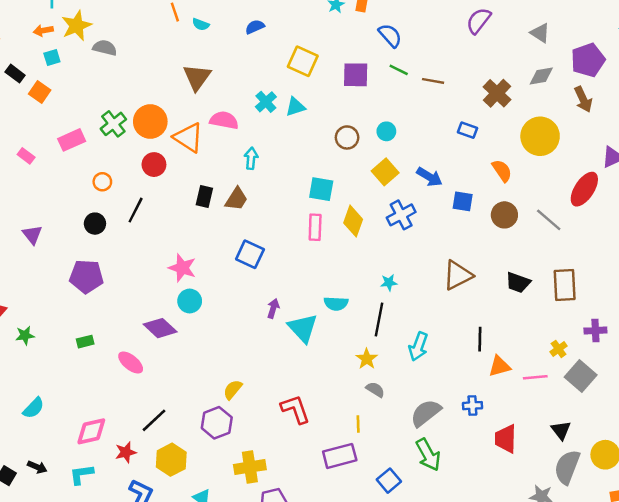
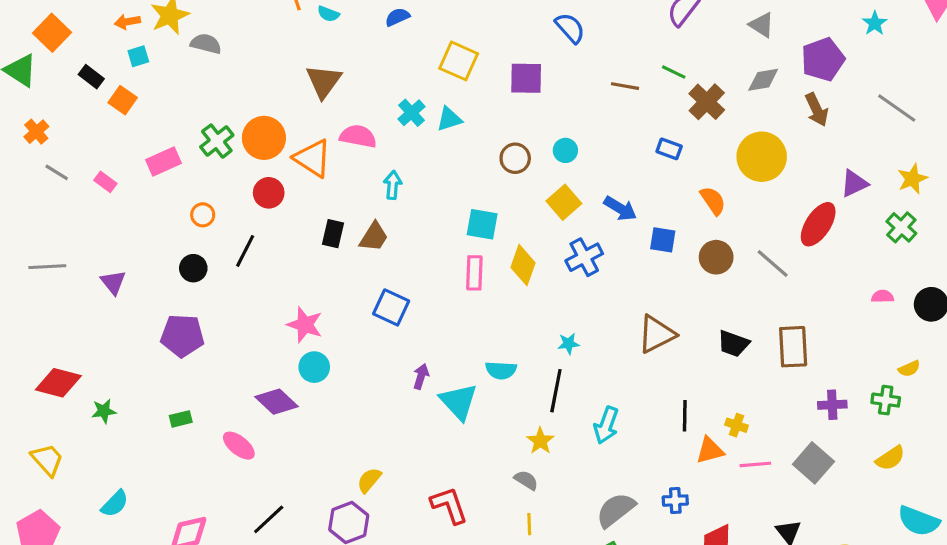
green line: (399, 70) -> (674, 72), moved
yellow cross: (559, 349) -> (737, 425), moved, turned -35
gray semicircle: (375, 390) -> (526, 480), moved

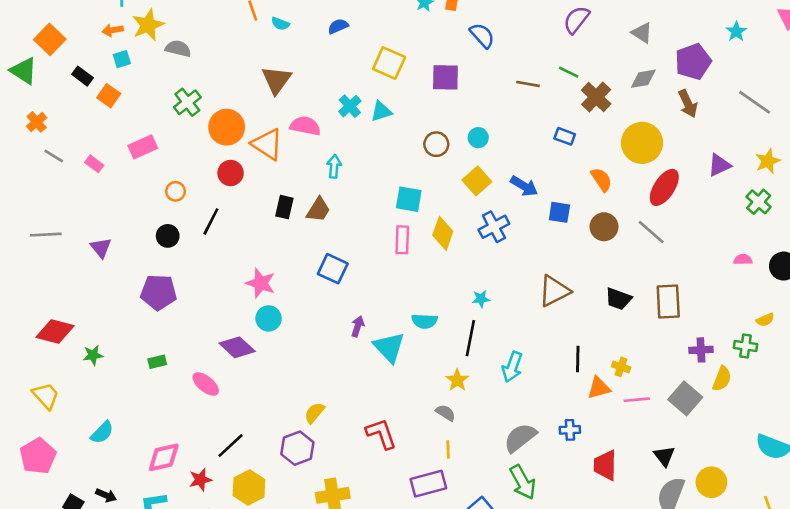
green cross: (217, 141) -> (187, 102), moved
red ellipse: (818, 224) -> (664, 187), moved
yellow semicircle: (890, 458) -> (722, 379), moved, turned -35

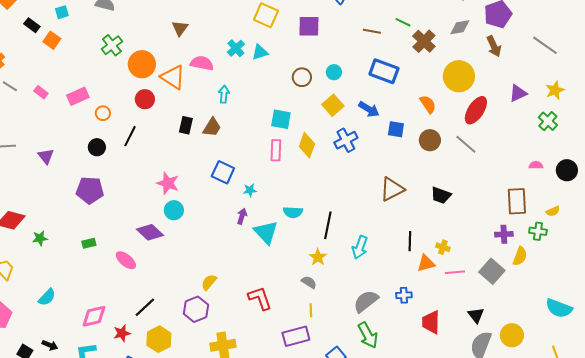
brown triangle: (276, 80) -> (180, 28), size x0.7
blue rectangle: (565, 136) -> (384, 71), moved, size x1.8
pink rectangle: (143, 147) -> (78, 96), moved
cyan star: (481, 299) -> (250, 190), moved
brown rectangle: (668, 301) -> (517, 201), moved

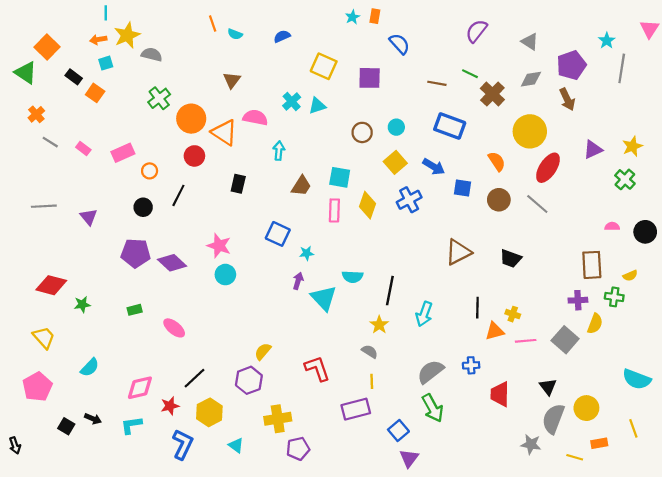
gray line: (545, 45) -> (622, 68), moved, turned 64
brown trapezoid: (212, 127) -> (301, 186), moved
purple diamond: (150, 232) -> (172, 263), moved

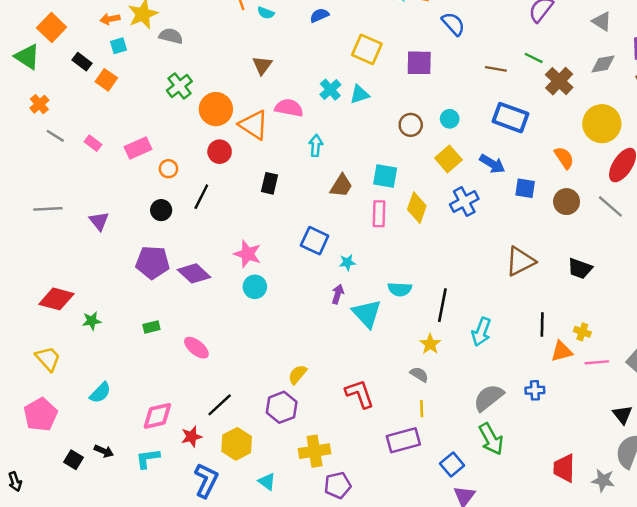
red trapezoid: (500, 394) -> (564, 468), moved

